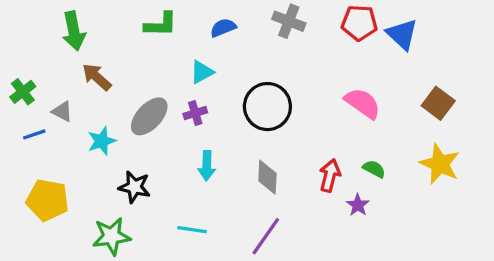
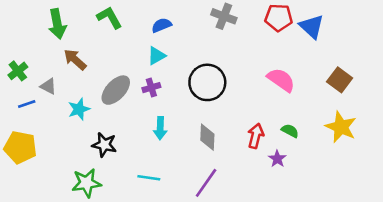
green L-shape: (161, 24) -> (109, 18), moved, turned -120
blue semicircle: (223, 28) -> (162, 25), moved
yellow pentagon: (47, 200) -> (20, 147), moved

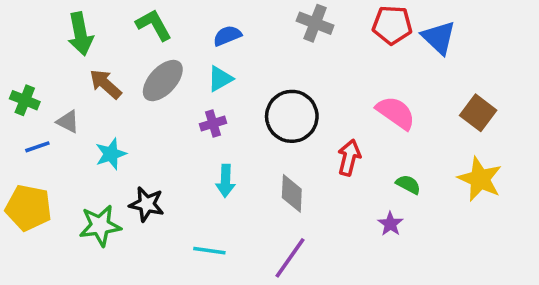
green cross: (18, 71) -> (25, 100), turned -30
gray ellipse: (116, 90) -> (163, 81), moved
red arrow: (256, 136) -> (349, 158), moved
green star: (86, 183) -> (100, 226), moved

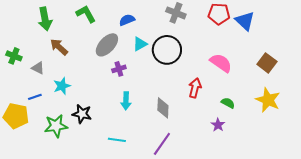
cyan triangle: (220, 79) -> (140, 44), moved
gray ellipse: (163, 81) -> (107, 45), moved
black circle: (292, 116) -> (167, 50), moved
blue line: (37, 147) -> (35, 97), moved

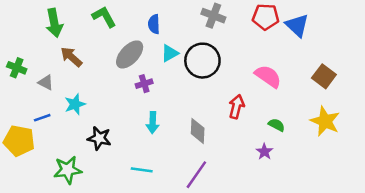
blue semicircle: (127, 20) -> (154, 24), turned -70
green star: (56, 126) -> (68, 170), moved

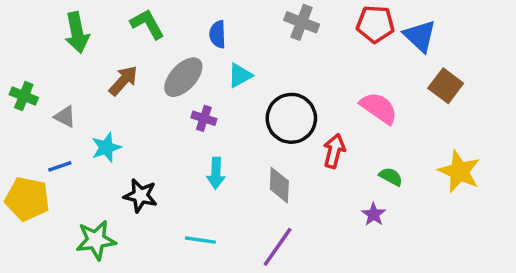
brown arrow: (71, 57) -> (123, 81), moved, turned 90
black circle: (202, 61) -> (291, 118), moved
brown square: (324, 76) -> (446, 86), moved
purple cross: (144, 84) -> (204, 118), turned 35

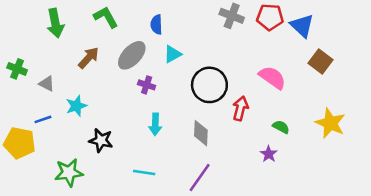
gray cross: (302, 22) -> (232, 16), moved

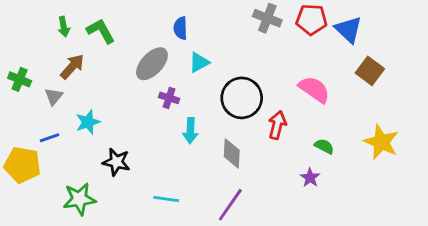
green L-shape: (106, 17) -> (101, 31), moved
green arrow: (55, 23) -> (64, 27), size x0.6
brown arrow: (89, 58) -> (72, 67), moved
gray triangle: (47, 84) -> (54, 96), turned 42
cyan arrow: (155, 124) -> (190, 131), moved

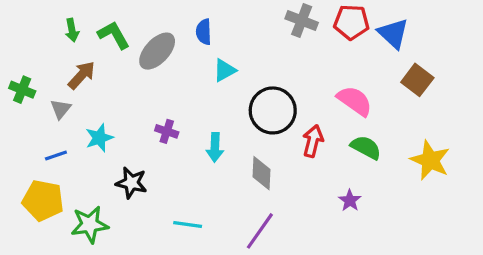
gray ellipse: (152, 64) -> (157, 51), moved
purple cross: (169, 98) -> (167, 131), moved
green semicircle: (324, 146) -> (366, 147), moved, size x1.4
yellow pentagon: (22, 165) -> (43, 200), moved

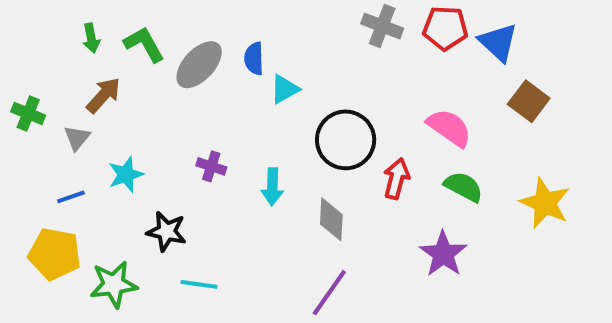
blue semicircle: (204, 32) -> (254, 59), moved
purple star: (350, 200) -> (443, 254), size x1.6
cyan line: (188, 225) -> (199, 284), moved

